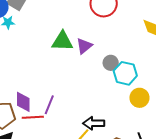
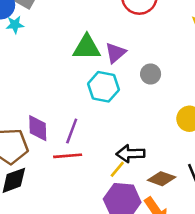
cyan hexagon: (125, 73) -> (103, 87), moved
red line: (33, 117) -> (68, 156), moved

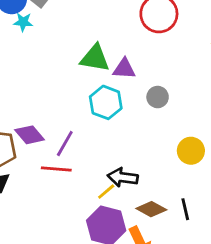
purple triangle: (115, 53) -> (124, 69), turned 35
purple diamond: (38, 128) -> (30, 135), turned -48

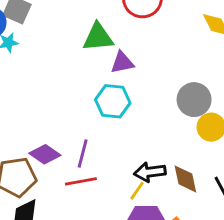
green triangle: (95, 58) -> (98, 37), moved
gray circle: (158, 97) -> (194, 100), moved, size x1.5
brown diamond: (151, 209) -> (185, 179), moved, turned 64

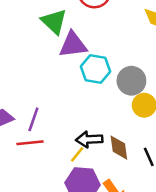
green triangle: (98, 37) -> (54, 22), turned 44
purple triangle: (122, 63) -> (73, 45), size x1.4
cyan hexagon: (113, 101) -> (95, 69), moved

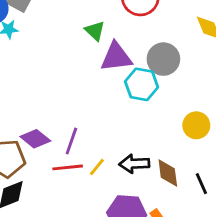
green triangle: (54, 22) -> (95, 31), size x0.7
gray circle: (131, 81) -> (163, 59), moved
yellow line: (77, 154) -> (97, 167), moved

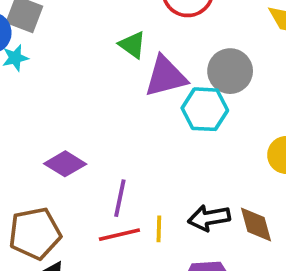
purple diamond: (35, 139) -> (65, 164), moved
yellow line: (97, 167) -> (159, 229), turned -30

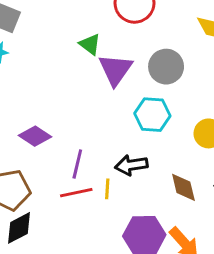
purple triangle: (166, 76) -> (115, 70), turned -42
cyan hexagon: (205, 109) -> (152, 115), moved
black arrow: (209, 218) -> (131, 165), moved

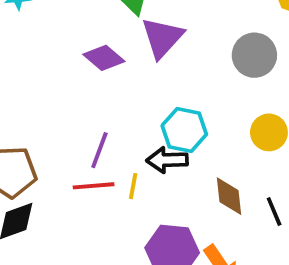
gray circle: (166, 67) -> (254, 55), moved
cyan hexagon: (152, 115) -> (184, 130), moved
purple diamond: (35, 136) -> (104, 58), moved

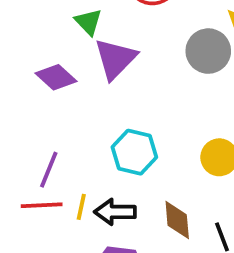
gray circle: (254, 55) -> (208, 51), moved
black arrow: (167, 160) -> (115, 212), moved

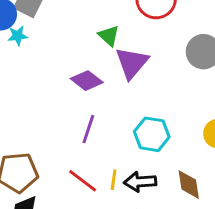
purple line: (49, 170) -> (88, 129), moved
red line: (42, 205) -> (83, 181), turned 44

